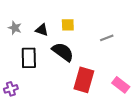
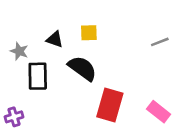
gray star: (15, 28) -> (19, 51), moved
gray line: (107, 38) -> (160, 42), moved

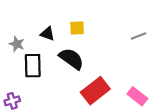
red rectangle: (110, 105) -> (95, 91), turned 36

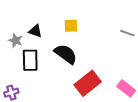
black triangle: (47, 34) -> (35, 31), moved
gray line: (139, 36) -> (127, 33), turned 40

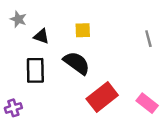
gray line: (127, 33) -> (148, 39), turned 56
gray star: (16, 40) -> (18, 19), moved

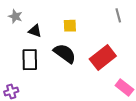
gray line: (148, 39) -> (118, 15), moved
red rectangle: (102, 97) -> (103, 58), moved

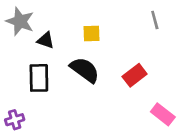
gray star: (15, 16) -> (20, 21), size x1.5
red rectangle: (103, 58) -> (135, 75), size x0.7

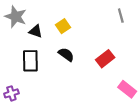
yellow square: (91, 33) -> (63, 26), moved, turned -32
black semicircle: (85, 70) -> (66, 55), size x0.7

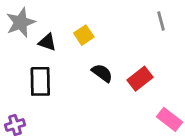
gray star: (16, 17) -> (21, 22), turned 30
black semicircle: (66, 55) -> (102, 73), moved

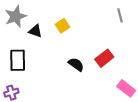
black semicircle: (102, 73) -> (76, 64), moved
black rectangle: (40, 81) -> (18, 60), moved

